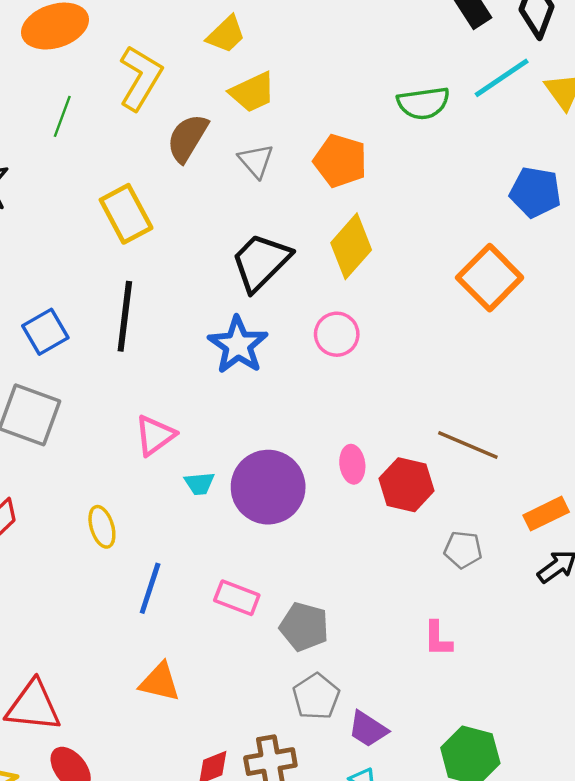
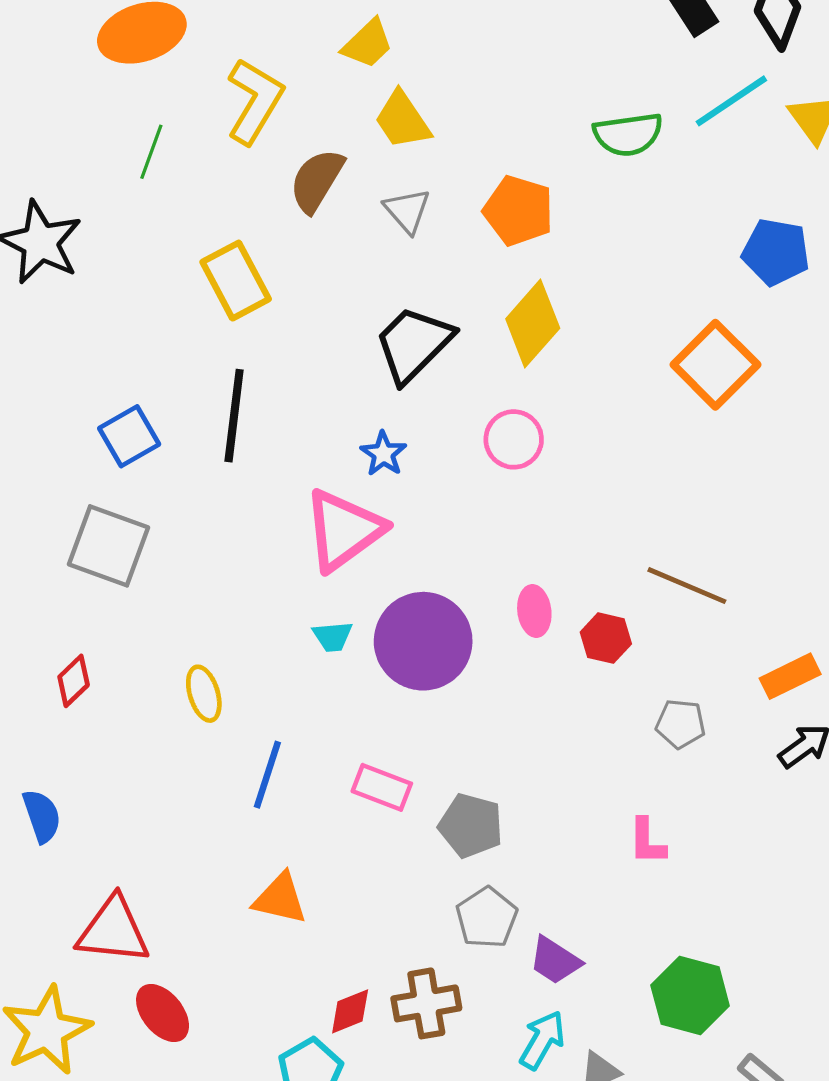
yellow trapezoid: (252, 92) -> (402, 120), turned 81
blue star: (238, 345) -> (383, 454), size x0.6
pink triangle: (155, 435) -> (344, 530), moved, size x1.5
red hexagon: (407, 485) -> (606, 638), size x0.7

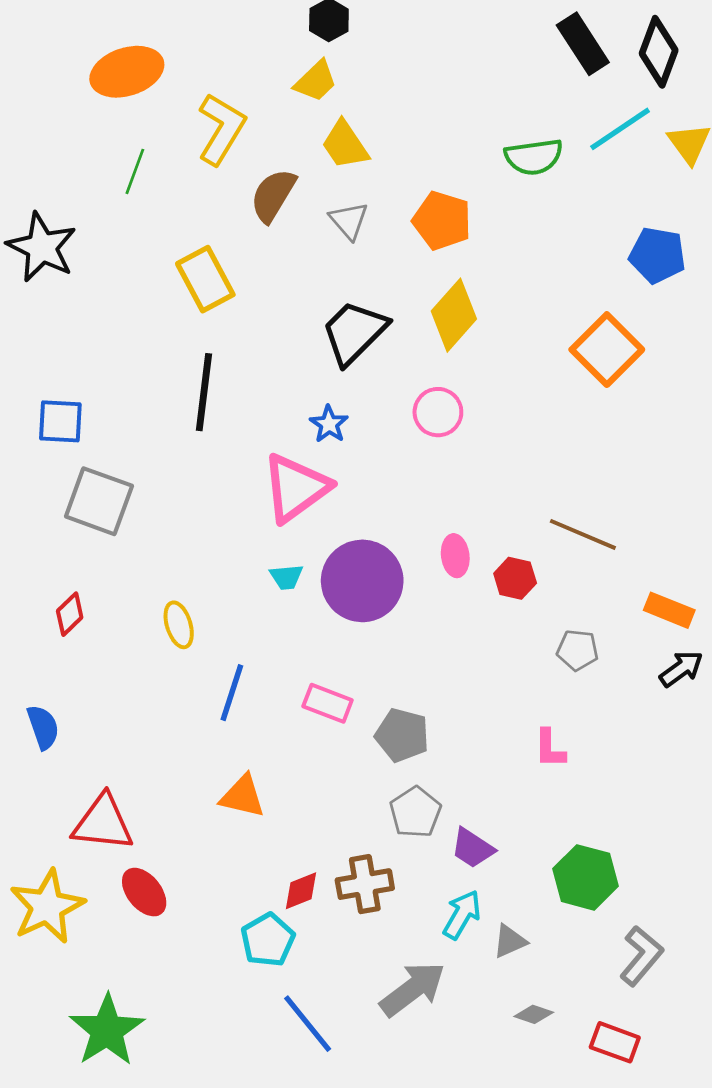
blue square: (129, 436) -> (60, 421), moved, turned 33
orange rectangle: (790, 676) -> (669, 610), turned 48

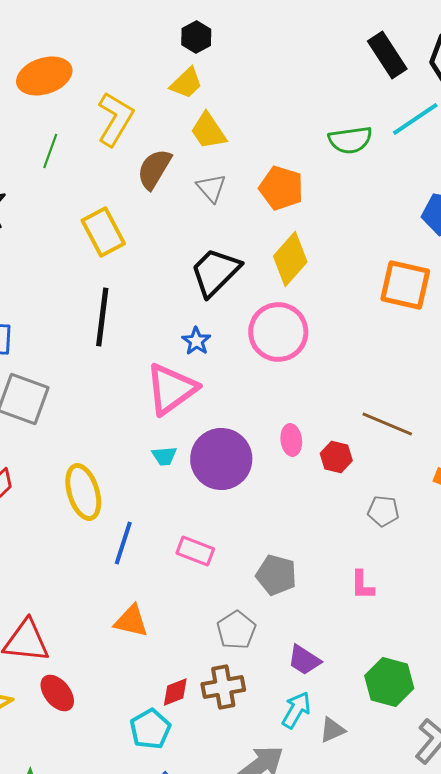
orange square: (607, 350) -> (405, 285), turned -32
pink circle: (438, 412) -> (278, 332), size x1.6
yellow ellipse: (179, 625) -> (83, 492), size x1.6
gray pentagon: (402, 735) -> (276, 575), moved
gray pentagon: (415, 812) -> (236, 630), moved

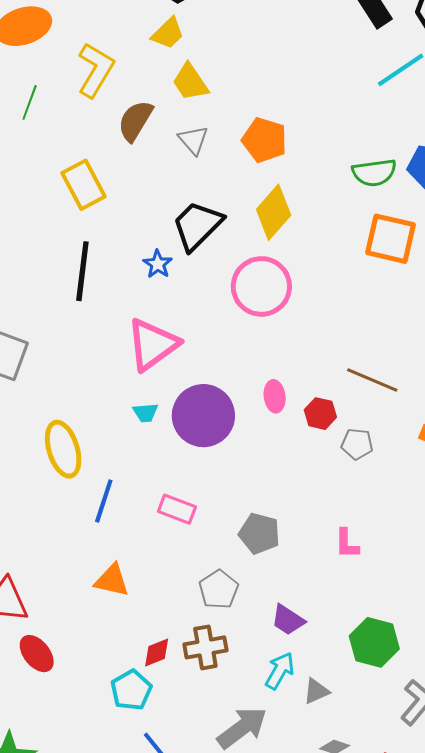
green semicircle: (350, 140) -> (374, 173), moved
blue star: (196, 341) -> (158, 264), moved
gray pentagon: (383, 511) -> (357, 444), moved

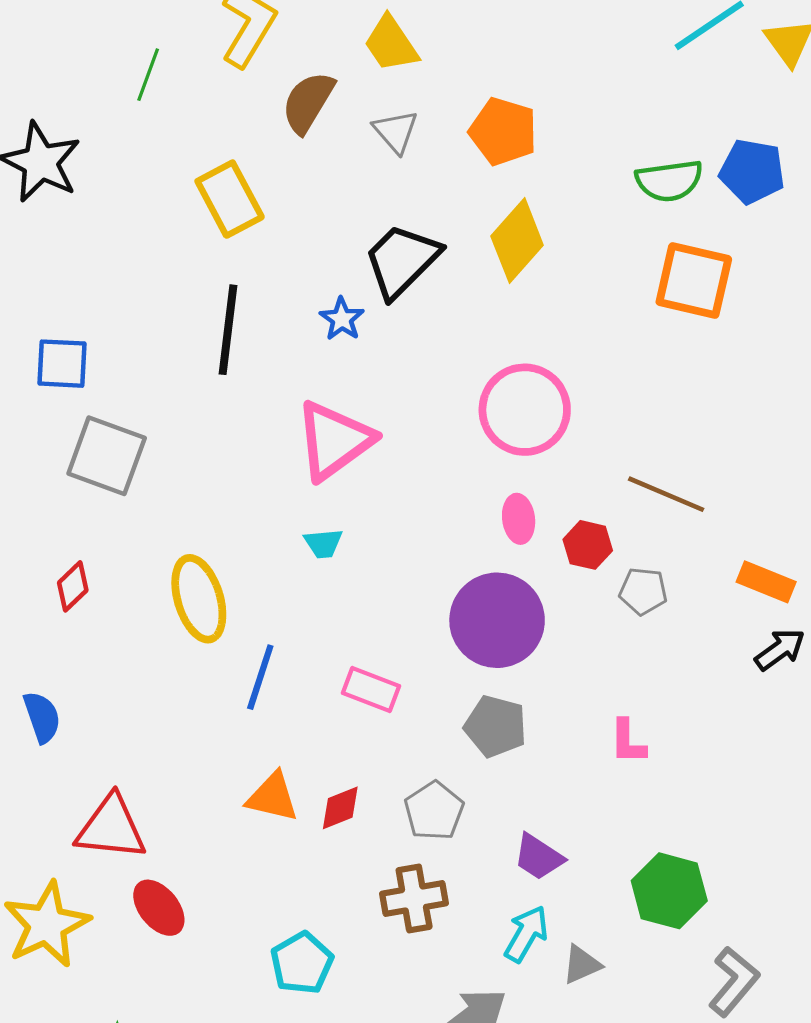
pink circle: (261, 286) -> (525, 410), moved
purple circle: (203, 416) -> (497, 620), moved
red diamond: (157, 653) -> (340, 808), moved

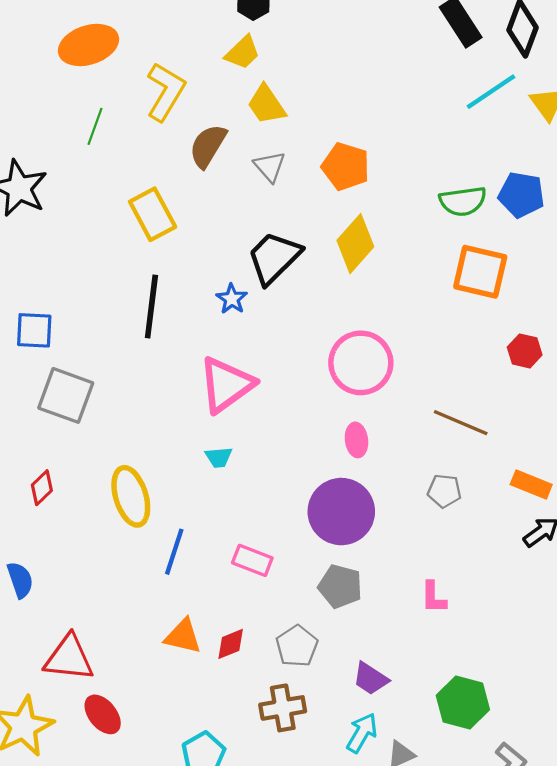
red hexagon: (588, 545) -> (525, 351), moved

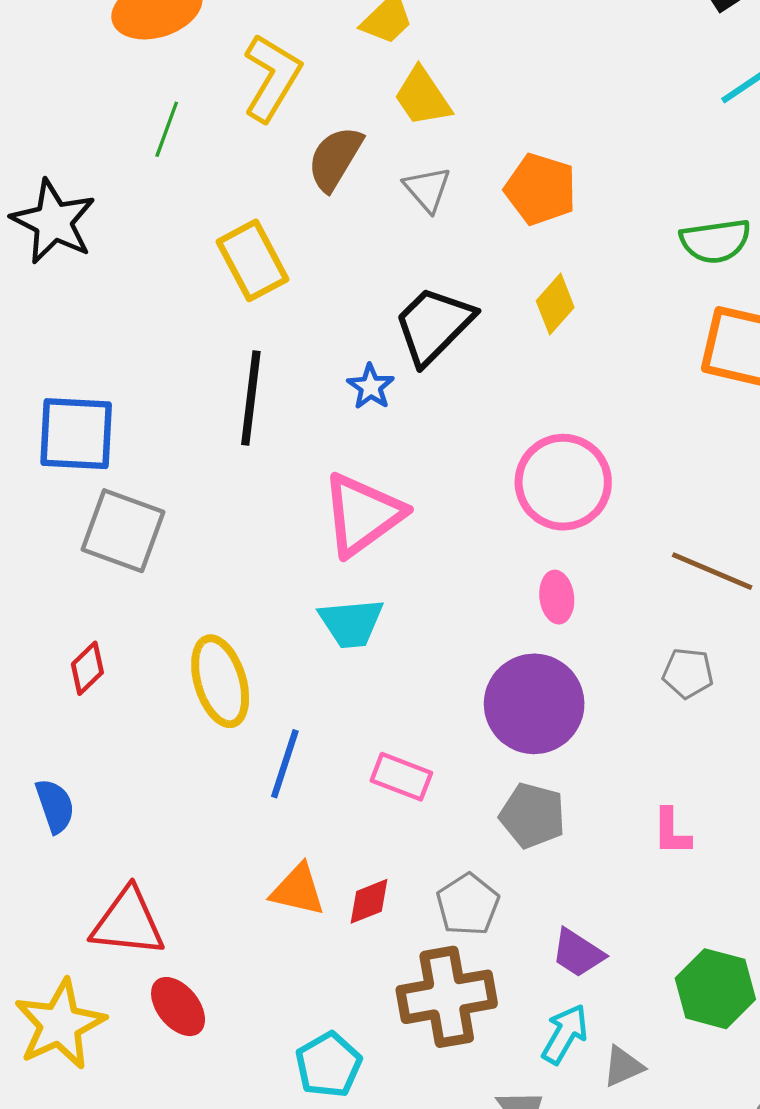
yellow diamond: (355, 244) -> (555, 304), size x0.7
blue square: (34, 330) -> (76, 434), size x1.4
cyan trapezoid: (219, 457) -> (351, 623), size x1.6
brown cross: (283, 708) -> (447, 997), size x1.4

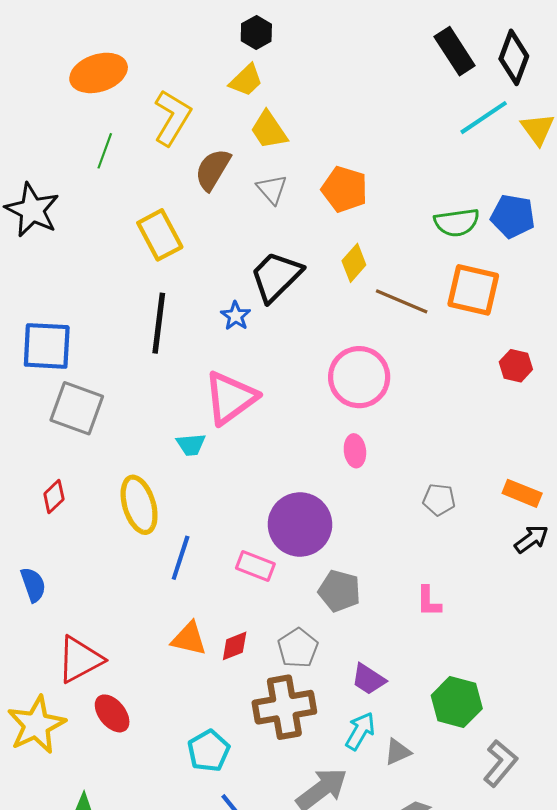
brown line: (712, 571) -> (402, 301), moved
cyan trapezoid: (351, 623) -> (191, 445), moved, size x0.7
purple circle: (534, 704) -> (300, 525), moved
red triangle: (128, 922) -> (80, 659), turned -34

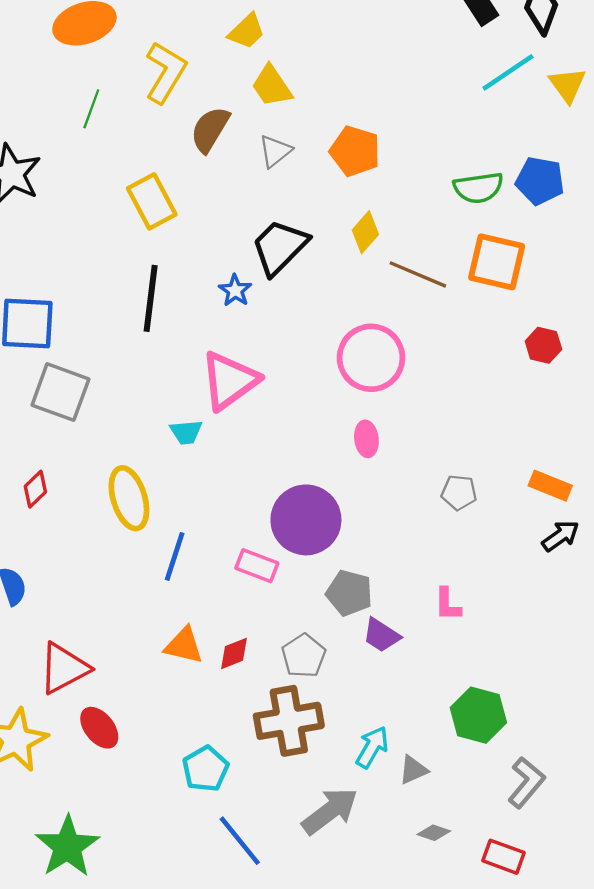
gray triangle: (272, 189) -> (275, 151), turned 32
purple trapezoid: (368, 679) -> (381, 635), moved

